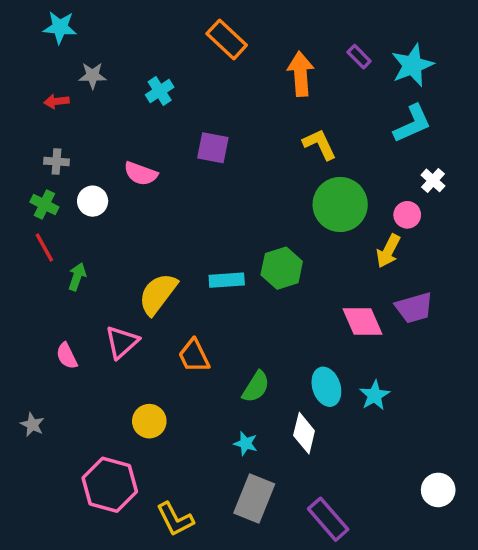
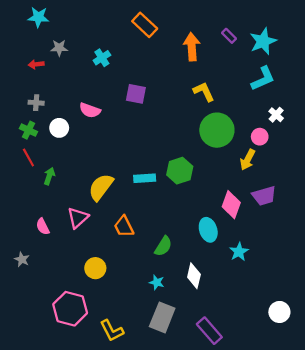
pink diamond: (363, 321) -> (231, 205), turned 44
cyan ellipse: (326, 387) -> (208, 230), moved
gray star: (32, 425) -> (22, 259), moved

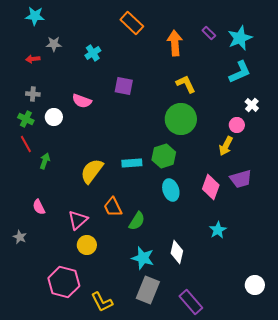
green circle: (217, 130) -> (181, 119), moved
pink triangle: (78, 218) -> (78, 220), moved
cyan ellipse: (208, 230) -> (171, 190), moved
green semicircle: (163, 246) -> (137, 221), moved
cyan star: (157, 282) -> (143, 258), size x1.6

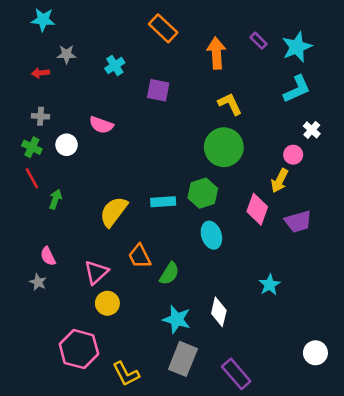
purple square: (124, 86) -> (158, 90), moved
pink diamond: (211, 187) -> (257, 209), moved
gray star: (20, 237) -> (38, 282), moved

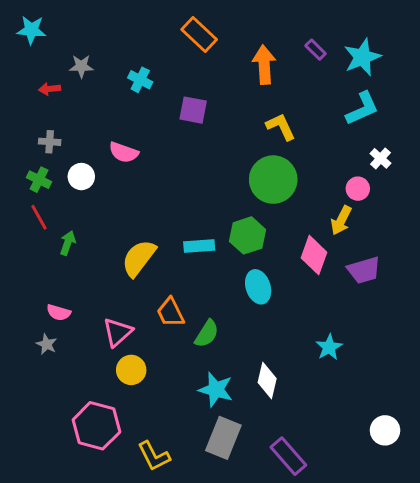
cyan star: (43, 20) -> (31, 30), moved
cyan cross: (115, 65) -> (140, 80), turned -30
pink semicircle: (48, 256) -> (59, 313), turned -48

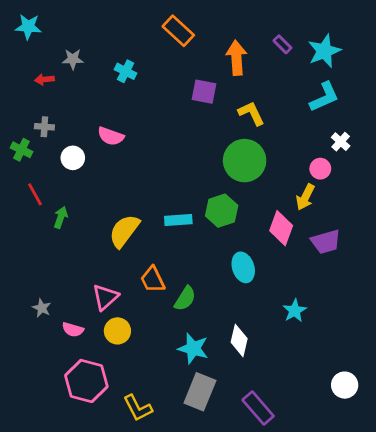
purple square: (193, 110) -> (204, 92), moved
green cross: (39, 180) -> (21, 150), moved
cyan ellipse: (258, 287) -> (243, 267), moved
pink semicircle: (59, 313) -> (73, 330), moved

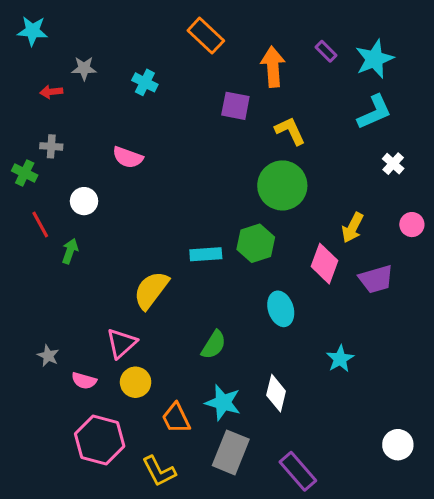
white circle: (73, 158) -> (84, 201), moved
pink circle: (320, 169) -> (412, 225), moved
yellow semicircle: (124, 231) -> (151, 290), moved
orange trapezoid: (153, 280) -> (176, 418), moved

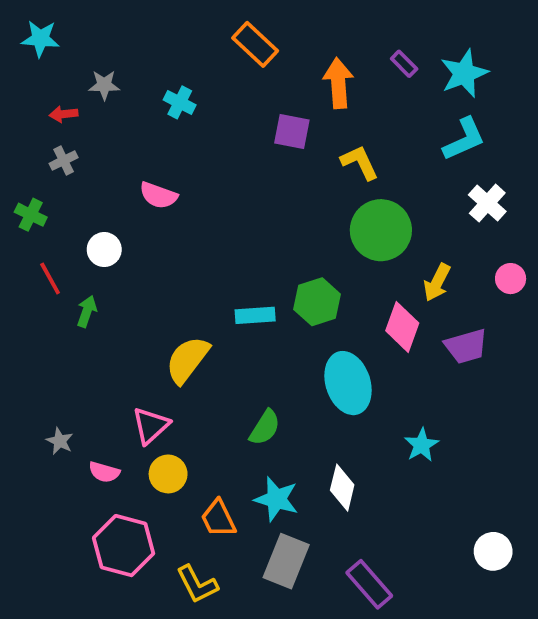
gray cross: (51, 146) -> (64, 161), moved, turned -30
white cross: (393, 164) -> (487, 203), size x1.4
green circle: (282, 185) -> (381, 230), moved
cyan ellipse: (281, 309) -> (348, 383), size x1.4

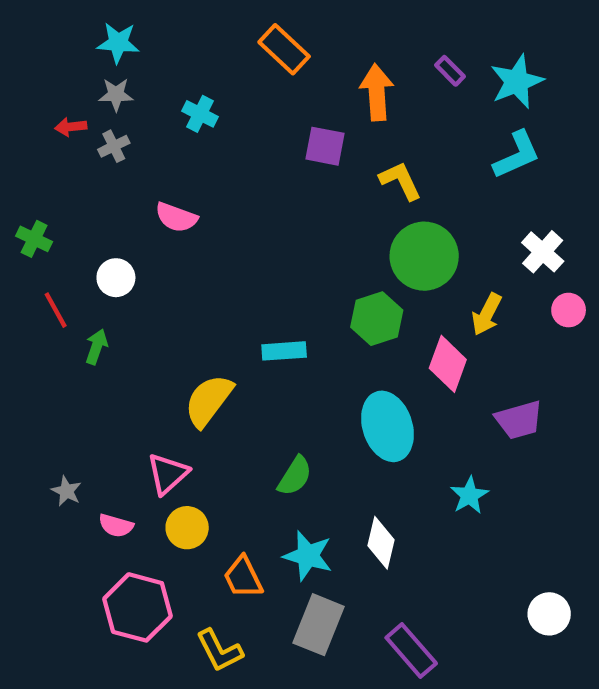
cyan star: (40, 39) -> (118, 43), moved
gray cross: (64, 161) -> (114, 146), moved
white cross: (487, 203) -> (543, 252), moved
green hexagon: (317, 302) -> (377, 319), moved
purple trapezoid: (466, 346) -> (519, 420), moved

